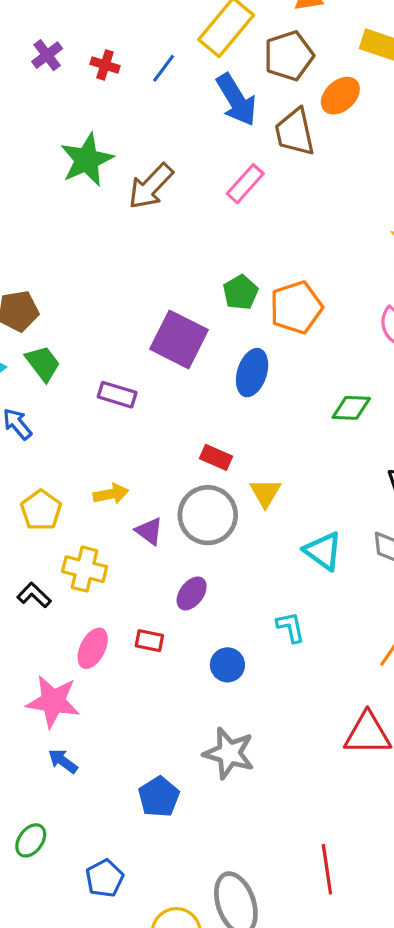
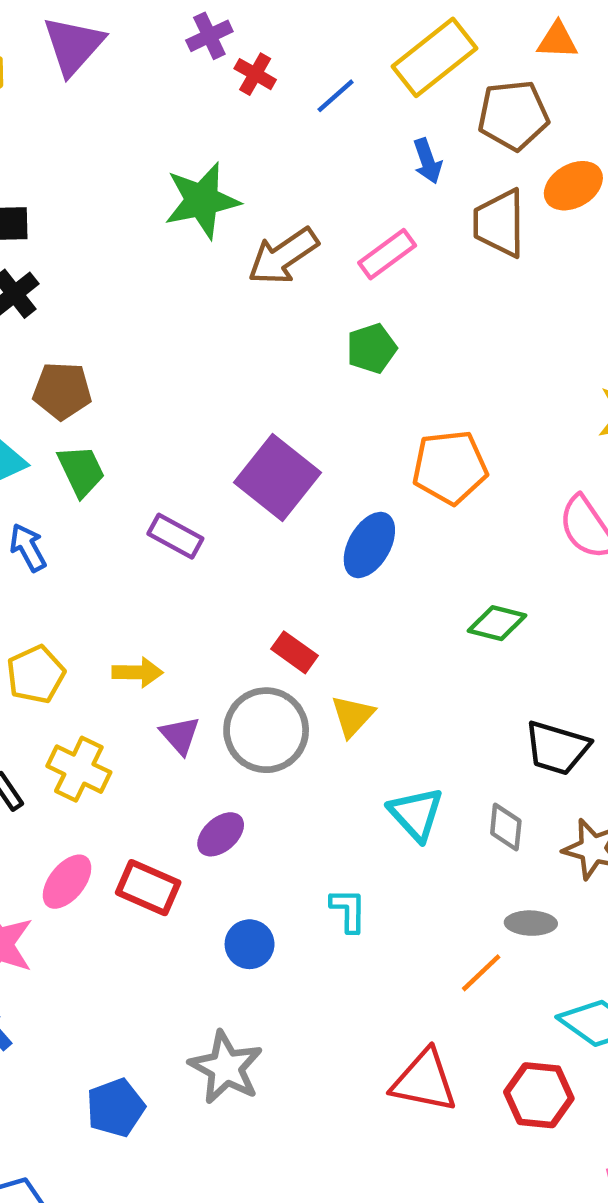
purple cross: (47, 55) -> (209, 36), moved
blue arrow: (236, 100) -> (428, 161), size x0.6
pink rectangle: (245, 184) -> (387, 254), moved
green pentagon: (241, 292) -> (372, 348), moved
red rectangle: (149, 641) -> (148, 888), size x1.5

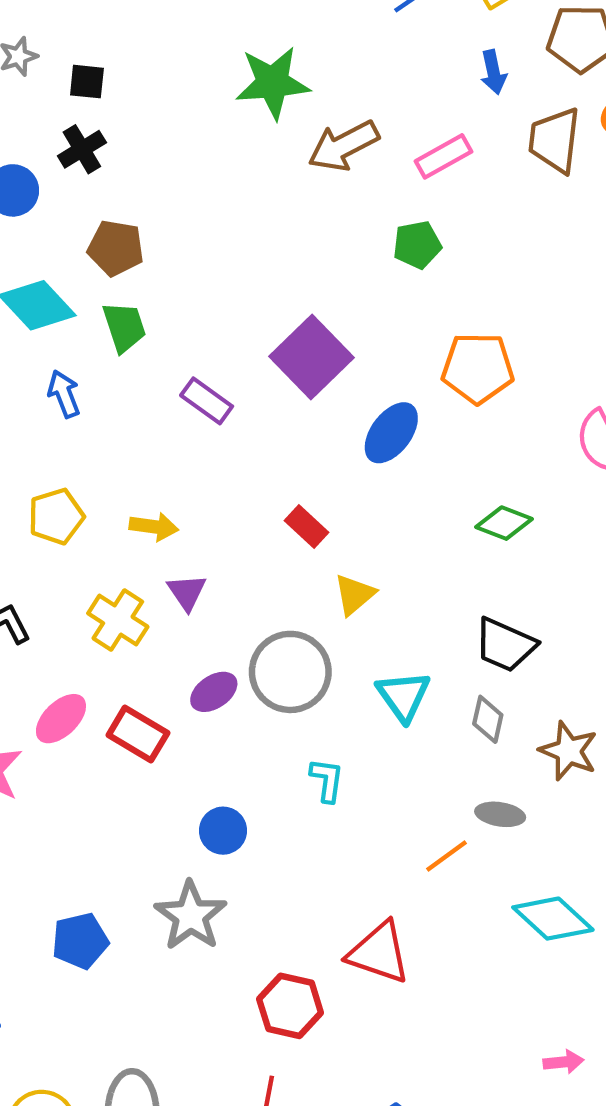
gray circle: (266, 730) -> (290, 672), moved
black trapezoid: (557, 748) -> (505, 645), moved
yellow cross: (79, 769) -> (118, 620), moved
blue circle: (250, 944) -> (223, 831), moved
red hexagon: (539, 1095) -> (290, 1006), moved

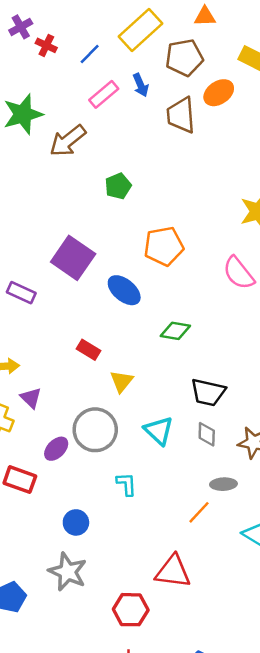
pink rectangle: (443, 156) -> (104, 94), moved
blue ellipse: (391, 433) -> (124, 290), turned -76
green diamond: (504, 523) -> (175, 331), moved

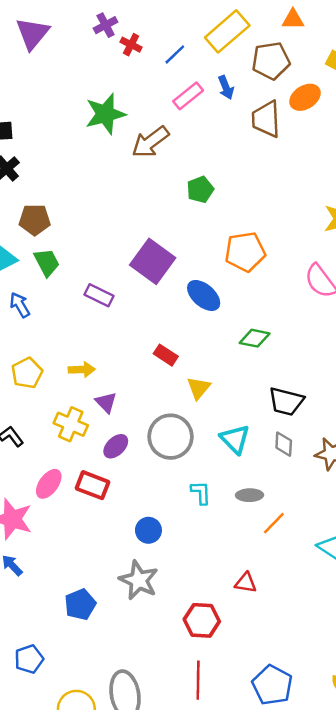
purple ellipse: (56, 449) -> (116, 446), moved
gray ellipse: (223, 484) -> (250, 495), moved
red triangle: (173, 572) -> (246, 583), size x0.6

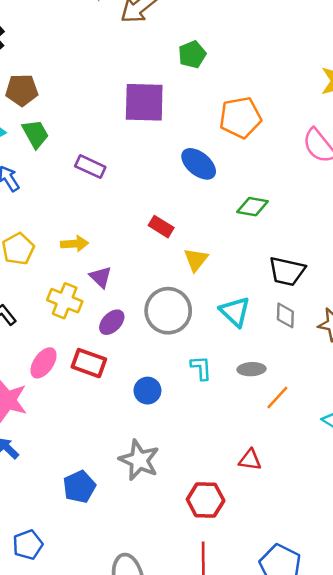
purple square: (153, 261) -> (144, 102), moved, turned -33
blue circle: (148, 530) -> (147, 391), moved

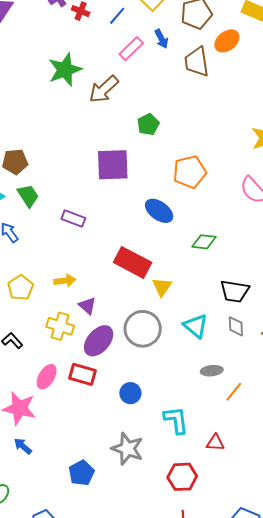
red rectangle: (161, 227) -> (133, 262), size x1.8
purple ellipse: (112, 322) -> (99, 341), size x1.5
cyan L-shape: (201, 368) -> (176, 420), moved, size x1.4

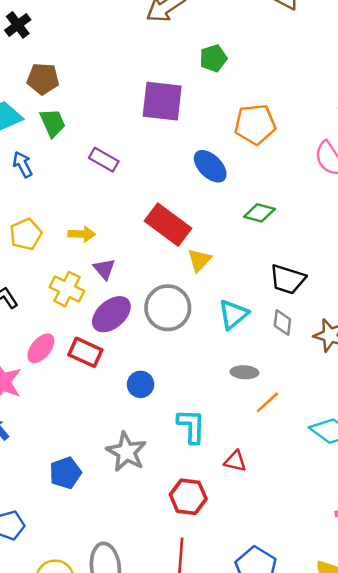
cyan triangle: (196, 326) -> (233, 314), turned 32

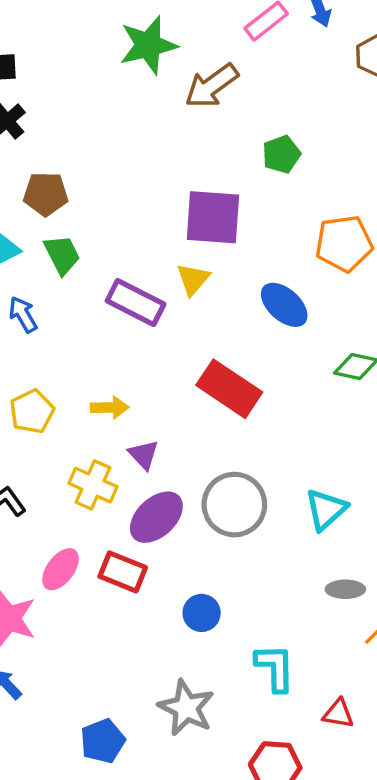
purple rectangle: (104, 160) -> (136, 302), size x1.4
yellow triangle: (199, 260) -> (193, 279), moved

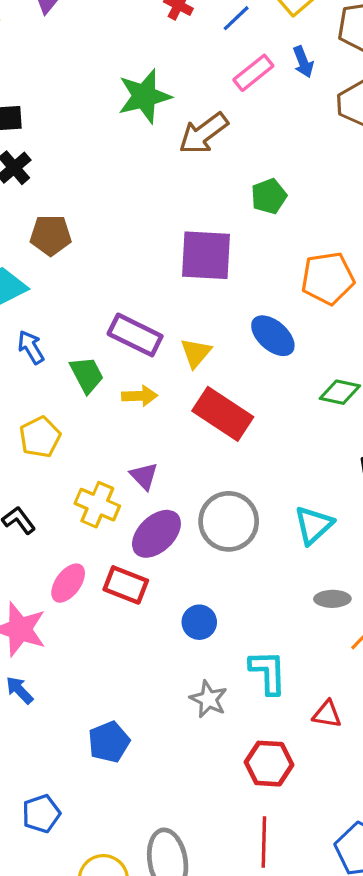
green trapezoid: (62, 255) -> (87, 375), moved
yellow triangle: (193, 279) -> (196, 353), moved
yellow arrow: (110, 408) -> (140, 396), moved
gray star: (186, 708) -> (208, 699), moved, size x0.7

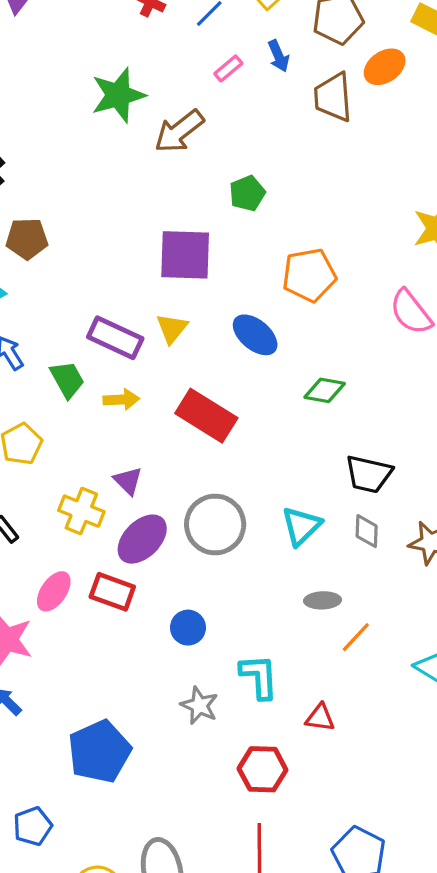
pink rectangle: (253, 73) -> (228, 68), size x0.7
yellow triangle: (196, 353) -> (172, 328), moved
blue pentagon: (109, 742) -> (99, 752), size x1.5

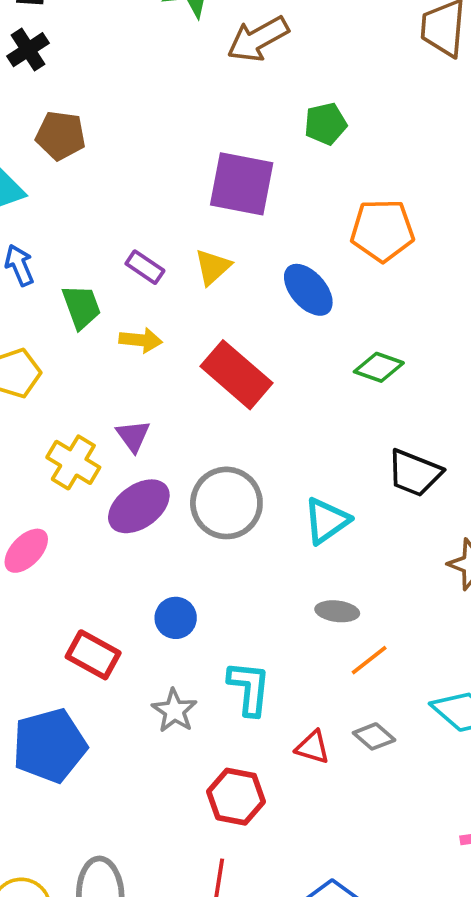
purple rectangle: (115, 338) -> (145, 267), size x0.6
gray diamond: (367, 531) -> (374, 736), moved, turned -60
red rectangle: (112, 592) -> (93, 655), moved

